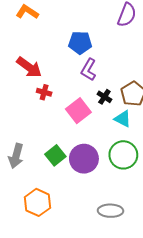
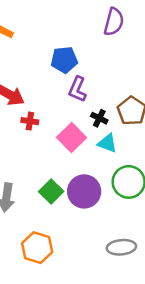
cyan triangle: (123, 119) -> (107, 143), moved

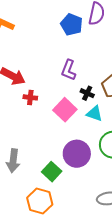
blue pentagon: (64, 60) -> (72, 24), moved, turned 30
green square: (51, 192) -> (52, 172), moved

